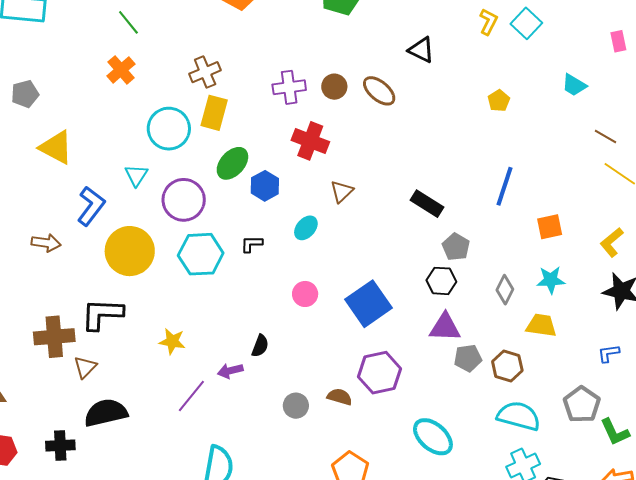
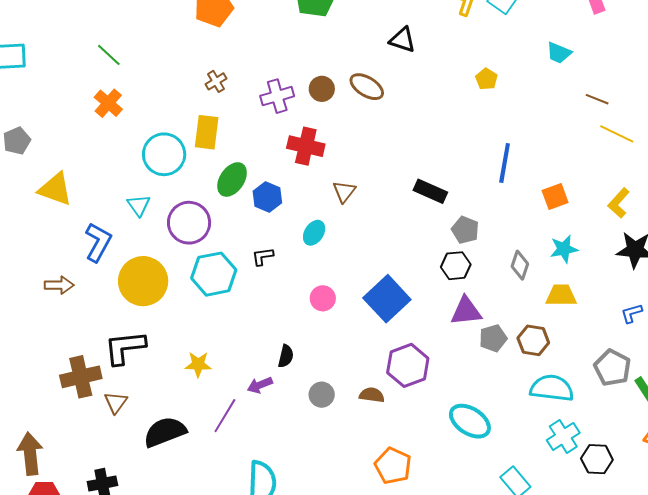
brown cross: (205, 72) -> (216, 81), moved, size x0.7
gray circle: (296, 406) -> (322, 395), moved
black semicircle: (106, 413) -> (165, 432), moved

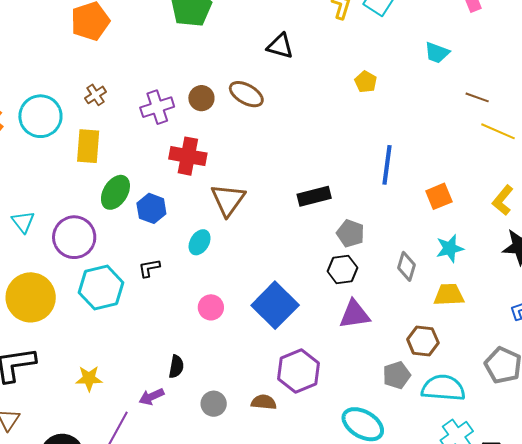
cyan circle: (164, 154) -> (40, 116), moved
black rectangle: (430, 191) -> (314, 196), turned -36
brown triangle: (344, 192) -> (228, 200), size x1.5
gray pentagon: (493, 338) -> (397, 375), moved

